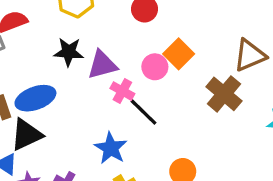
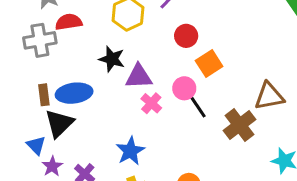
orange square: (179, 54) -> (209, 64), moved
black line: (143, 112) -> (196, 104), moved
black triangle: (26, 135) -> (59, 123), turned -32

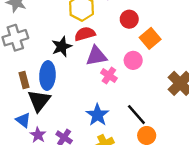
red semicircle: (69, 22) -> (85, 34), moved
black star: (112, 59) -> (62, 47), moved, turned -30
blue ellipse: (74, 93) -> (47, 75), turned -72
black line: (196, 104) -> (136, 115), moved

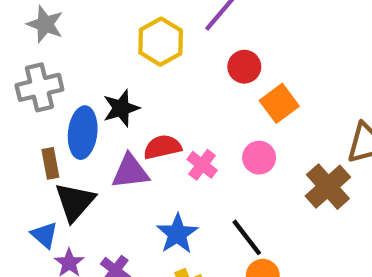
red semicircle: (85, 34) -> (162, 147), moved
purple triangle: (96, 56) -> (130, 172), moved
pink circle: (133, 60) -> (259, 158), moved
blue ellipse: (47, 75) -> (83, 133), moved

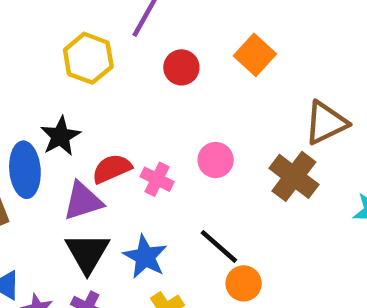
orange square: (279, 103) -> (255, 55), moved
black triangle: (75, 202) -> (87, 253), moved

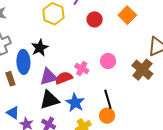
red semicircle: (112, 169) -> (64, 78), moved
black line: (219, 246) -> (108, 99), turned 30
black triangle: (87, 253) -> (50, 100), turned 40
orange circle: (244, 283) -> (107, 116), moved

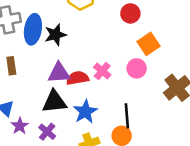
orange square: (127, 15) -> (148, 44), moved
blue ellipse: (23, 62) -> (33, 29), moved

